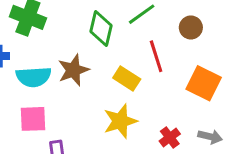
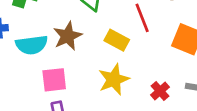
pink square: (33, 119) -> (54, 80), moved

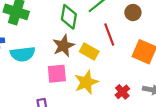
brown star: (68, 36) -> (63, 46), moved
pink square: (54, 80) -> (57, 74), moved

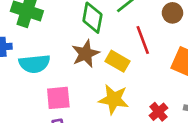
pink square: (57, 74) -> (58, 98), moved
yellow star: (86, 82) -> (114, 99), turned 30

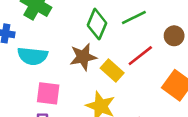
red line: (143, 40) -> (140, 56), turned 60

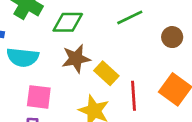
green diamond: (97, 24) -> (68, 22), moved, turned 68
red line: (140, 56) -> (133, 96), moved, turned -56

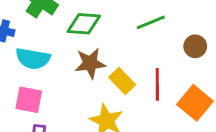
red line: (133, 96) -> (157, 84), moved
pink square: (39, 97) -> (29, 100), moved

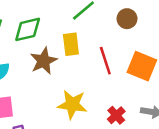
yellow rectangle: (122, 81) -> (71, 44), moved, turned 55

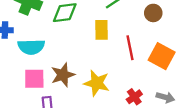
brown star: (44, 61) -> (63, 75), moved

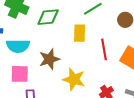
brown star: (63, 75) -> (49, 59), moved

